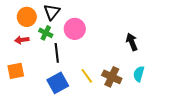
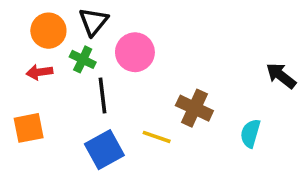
black arrow: (132, 42) -> (281, 76), moved, turned -30
yellow line: (87, 76) -> (157, 137), turned -35
brown cross: (112, 77) -> (194, 108), moved

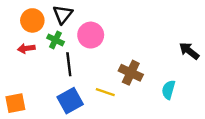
orange square: (29, 128) -> (15, 103), moved

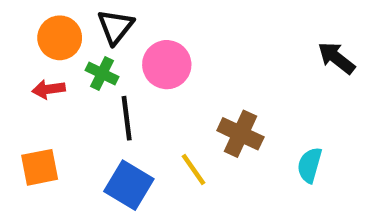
black arrow: (189, 51) -> (336, 58), moved
yellow line: (105, 92) -> (194, 169), turned 36
blue square: (70, 101) -> (129, 185), turned -30
orange square: (15, 103) -> (40, 167), moved

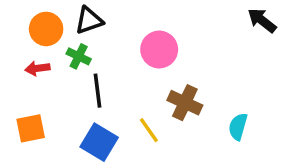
black triangle: (115, 27) -> (89, 20), turned 32
black arrow: (336, 58) -> (262, 20), moved
pink circle: (167, 65) -> (159, 50), moved

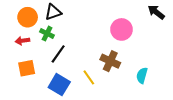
pink circle: (159, 50) -> (121, 29), moved
black line: (97, 91) -> (58, 54), turned 42
orange square: (31, 128) -> (27, 68), moved

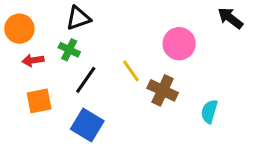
orange circle: (28, 17) -> (19, 29), moved
yellow line: (89, 77) -> (131, 71), moved

